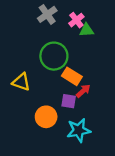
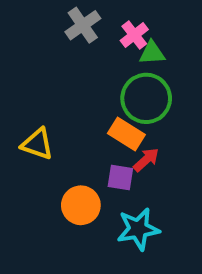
green circle: (54, 56) -> (146, 98), moved

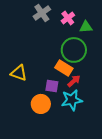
green triangle: (152, 53) -> (86, 27), moved
purple square: (120, 178) -> (52, 86), moved
cyan star: (138, 229) -> (72, 100), moved

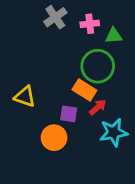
pink cross: (68, 18) -> (90, 24), turned 32
cyan star: (72, 100) -> (114, 132), moved

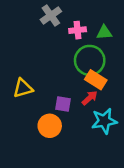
pink cross: (90, 24) -> (78, 30), moved
orange rectangle: (84, 90) -> (96, 80), moved
yellow triangle: (25, 97) -> (23, 88), turned -35

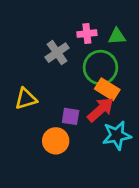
gray cross: (51, 16) -> (57, 53), moved
red arrow: (90, 98) -> (100, 110), size x1.5

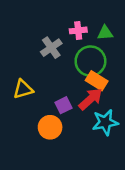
purple square: (71, 116) -> (64, 105), turned -35

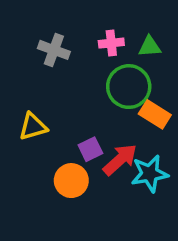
gray cross: (51, 48) -> (54, 50), moved, turned -35
orange rectangle: (97, 81) -> (155, 114), moved
red arrow: (90, 99) -> (120, 160), moved

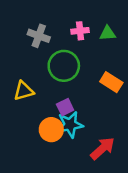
green circle: (129, 87) -> (64, 66), moved
red arrow: (120, 160) -> (103, 148), moved
cyan star: (150, 174) -> (70, 125), moved

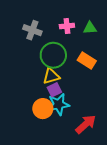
orange rectangle: (111, 82) -> (87, 60), moved
yellow triangle: (24, 91) -> (51, 76), moved

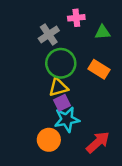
pink cross: (67, 26) -> (76, 18), moved
gray cross: (32, 30) -> (49, 35), moved, turned 36
orange circle: (43, 109) -> (49, 140), moved

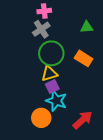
pink cross: (76, 18) -> (44, 11), moved
cyan star: (67, 119) -> (56, 101), turned 30

